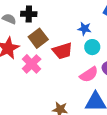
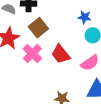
red trapezoid: (62, 51) -> (61, 54), moved, turned 70

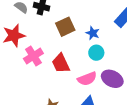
brown square: (38, 28) -> (65, 27), moved

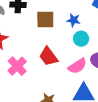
brown square: (65, 27) -> (45, 20), turned 36
pink cross: (33, 56) -> (17, 66), moved

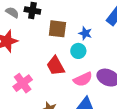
cyan circle: (81, 39) -> (78, 51), moved
pink cross: (17, 66) -> (23, 83), moved

